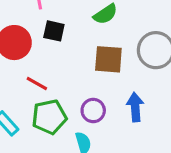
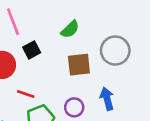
black square: (54, 31) -> (32, 50), turned -30

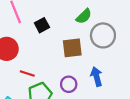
green semicircle: (70, 29) -> (84, 16), moved
black square: (32, 50) -> (42, 25), moved

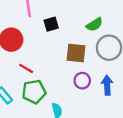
blue arrow: (96, 77) -> (107, 85), moved
purple circle: (69, 84) -> (82, 81), moved

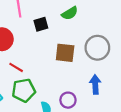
green semicircle: (94, 25) -> (70, 13), moved
purple circle: (82, 81) -> (68, 100), moved

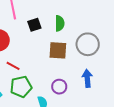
green semicircle: (70, 13) -> (60, 23), moved, turned -56
purple circle: (68, 100) -> (59, 87), moved

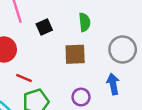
green semicircle: (60, 23) -> (85, 22), moved
gray circle: (88, 44) -> (123, 50), moved

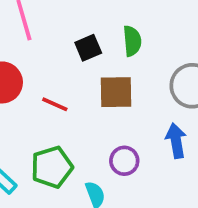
black square: (44, 27) -> (88, 48), moved
red line: (24, 78) -> (55, 104), moved

